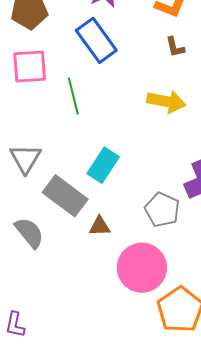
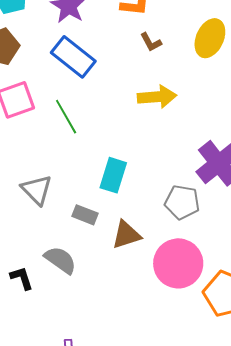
gray rectangle: (65, 196) -> (85, 215), size x0.6
brown triangle: (100, 226) -> (126, 235), size x1.4

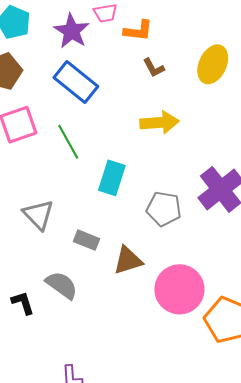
cyan rectangle: (113, 175) -> (112, 178), moved
gray pentagon: (182, 202) -> (164, 209), moved

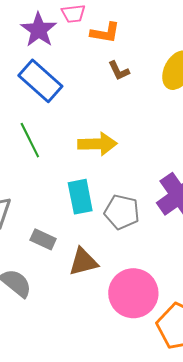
yellow arrow: (159, 123) -> (97, 144), moved
cyan rectangle: (112, 178) -> (80, 197), moved, turned -32

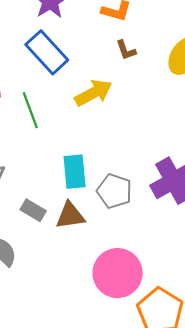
yellow arrow: (97, 144) -> (93, 93), moved, turned -33
brown triangle: (83, 262) -> (70, 216), moved

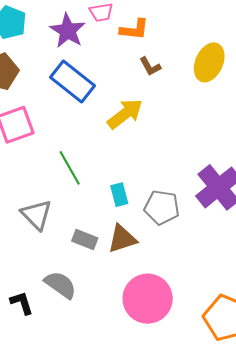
green line: (30, 110) -> (70, 168), moved
cyan rectangle: (75, 172) -> (119, 195), size x0.7
pink circle: (118, 273) -> (148, 299), moved

